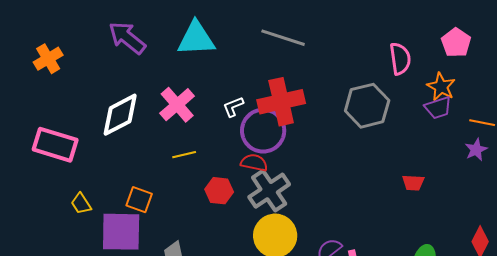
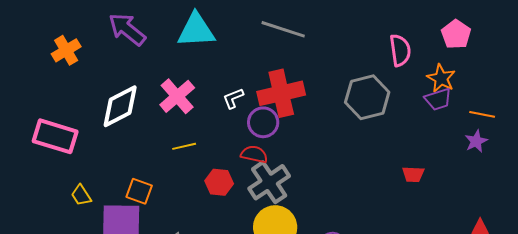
orange cross: (48, 59) -> (66, 50), moved
purple circle: (263, 131) -> (263, 122), size x0.7

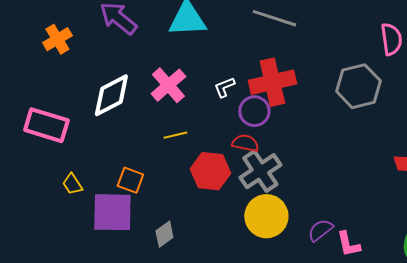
red hexagon: (219, 182) -> (210, 171), size x1.4

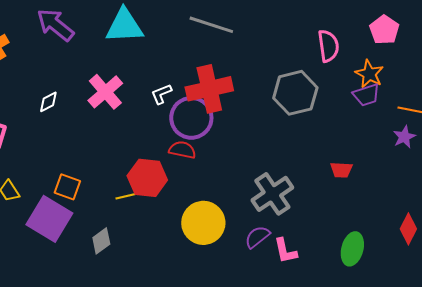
white diamond: (111, 95) -> (48, 102), size x0.5
purple circle: (254, 111) -> (191, 118), size x1.4
yellow line: (175, 135) -> (127, 196), moved
gray cross: (260, 171) -> (272, 194), moved
purple square: (112, 212) -> (49, 219), turned 30

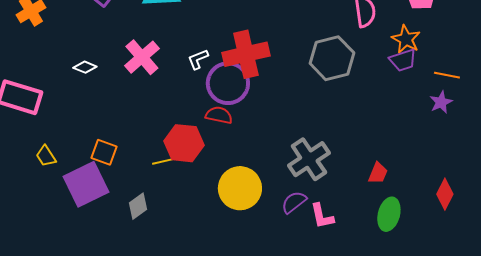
white diamond: (48, 102) -> (85, 67), turned 50
red trapezoid: (341, 170) -> (378, 173), moved, turned -70
purple square: (49, 219) -> (86, 184), turned 33

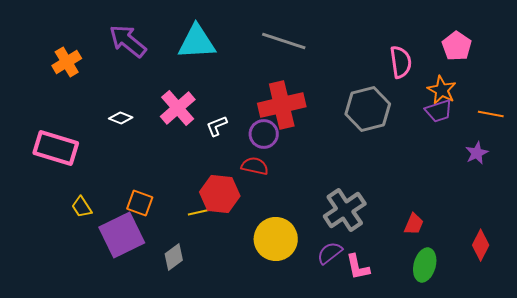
white L-shape: (198, 59) -> (217, 126), moved
orange line: (447, 75) -> (491, 114), moved
purple circle: (228, 83) -> (264, 134), size x0.7

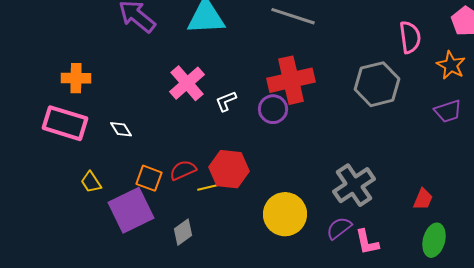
orange cross: (67, 62) -> (76, 78), moved, turned 32
purple trapezoid: (439, 111) -> (448, 111), moved
white diamond: (121, 118) -> (121, 129), moved, turned 35
red semicircle: (255, 166) -> (183, 170), moved, turned -36

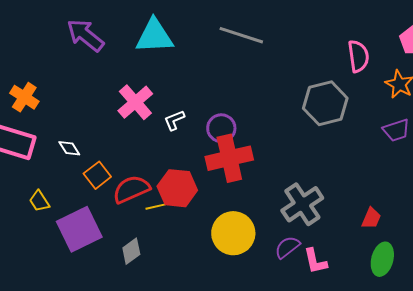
orange cross: (76, 78) -> (24, 97), turned 32
red cross: (291, 80) -> (229, 158), moved
red semicircle: (183, 170) -> (131, 189), size x1.4
orange square: (149, 178) -> (97, 175), moved, turned 32

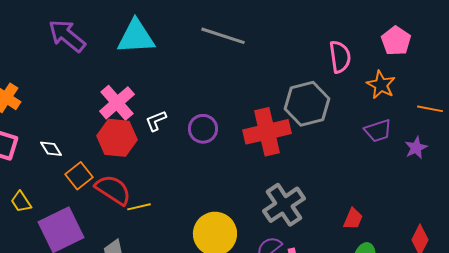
red cross: (229, 158) -> (267, 132), moved
red hexagon: (177, 188) -> (117, 138), moved
red semicircle: (131, 189) -> (113, 190), turned 57

